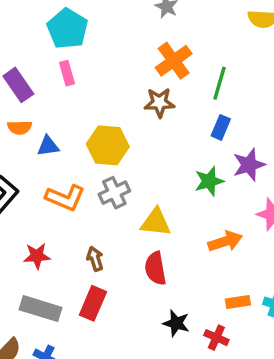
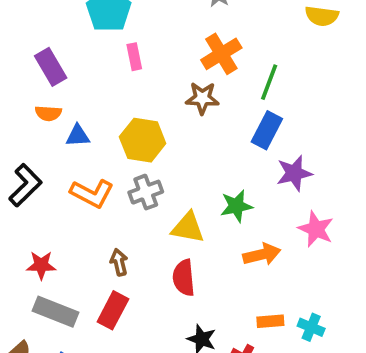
pink rectangle: (67, 73) -> (134, 57), moved
blue rectangle: (221, 127) -> (267, 130), size x1.4
green star: (209, 181) -> (236, 206), moved
red star: (37, 256) -> (41, 265), moved

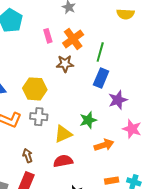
pink rectangle: (134, 57) -> (48, 36), moved
gray cross: (146, 192) -> (39, 117), turned 30
yellow triangle: (188, 228) -> (63, 134), turned -30
red semicircle: (184, 278) -> (63, 161), turned 90

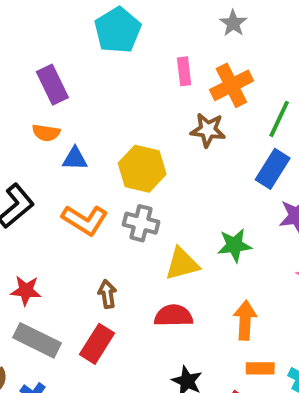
orange arrow: (104, 145) -> (245, 320), moved, turned -78

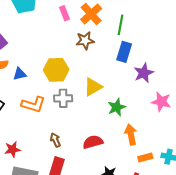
green star: (234, 245) -> (117, 107), moved
yellow triangle: (182, 264) -> (93, 87), moved

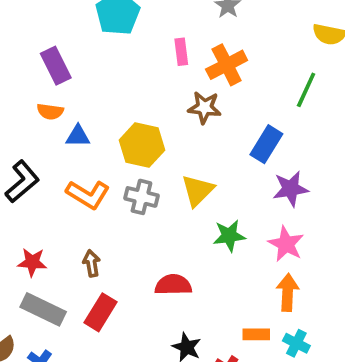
green line: (121, 25) -> (306, 90), moved
yellow triangle: (93, 87) -> (198, 190), turned -30
pink star: (161, 102) -> (286, 244), moved
orange arrow: (131, 134) -> (288, 292), moved
brown arrow: (55, 140) -> (92, 263), moved

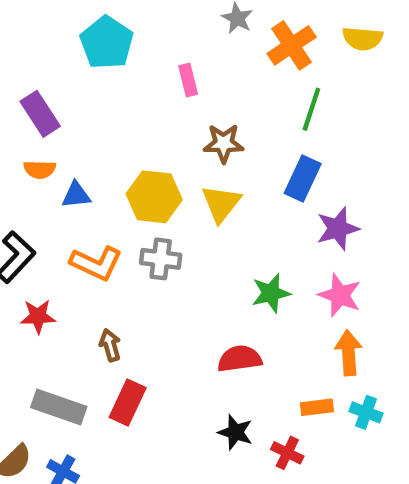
orange cross: (227, 65) -> (292, 45), moved
green line: (306, 90) -> (311, 109), moved
yellow triangle: (198, 190) -> (221, 204), moved
red star: (32, 262) -> (38, 316), moved
red semicircle: (173, 285) -> (240, 359), moved

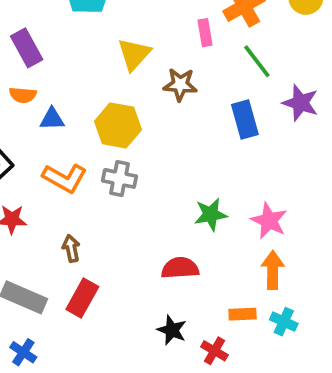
pink rectangle: (188, 80) -> (205, 33), moved
green line: (311, 109) -> (257, 61), turned -60
blue rectangle: (303, 179) -> (245, 119), turned -45
yellow triangle: (221, 204) -> (134, 54), moved
purple star: (338, 229) -> (300, 103), moved, turned 30

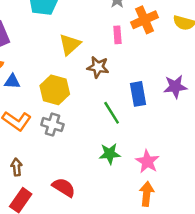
green line: (257, 61) -> (112, 113), moved
purple star: (300, 103) -> (175, 87), turned -30
red semicircle: (180, 268) -> (64, 187), moved, turned 30

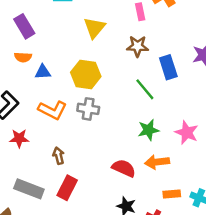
brown star: (98, 67) -> (138, 46), moved
red semicircle: (64, 187) -> (124, 168), moved
orange arrow: (147, 194) -> (157, 162), moved, turned -95

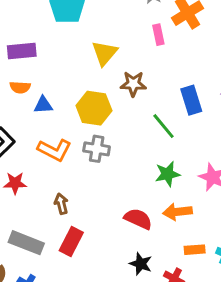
purple rectangle: (24, 26) -> (22, 51), turned -65
brown star: (138, 46) -> (133, 84), moved

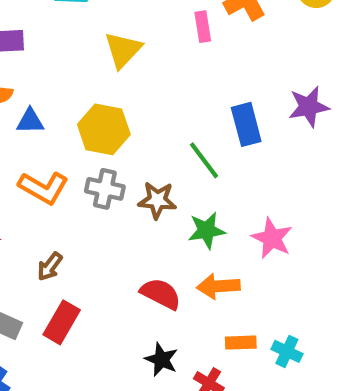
brown star: (133, 84) -> (157, 200), moved
brown arrow: (61, 204) -> (50, 266), turned -132

